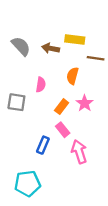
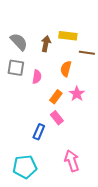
brown arrow: (51, 48) -> (46, 44), turned 91
gray square: (16, 102) -> (16, 68), moved
pink arrow: (79, 152) -> (72, 161), moved

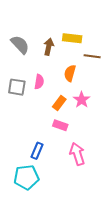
gray square: (16, 68) -> (17, 87), moved
pink rectangle: (57, 118) -> (60, 125), turned -32
blue rectangle: (39, 132) -> (37, 151), moved
pink arrow: (72, 161) -> (77, 154), moved

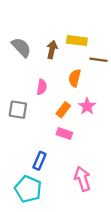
gray square: (17, 87) -> (18, 110), moved
pink arrow: (77, 154) -> (83, 179), moved
cyan pentagon: (26, 177) -> (28, 189), turned 30

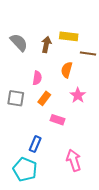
orange rectangle: (63, 110) -> (44, 98), moved

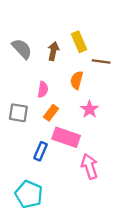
yellow rectangle: (69, 36) -> (79, 42), turned 60
pink rectangle: (57, 120) -> (66, 137), size x1.6
blue rectangle: (35, 144) -> (41, 151), moved
pink arrow: (74, 160) -> (89, 166), moved

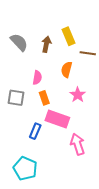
orange rectangle: (51, 113) -> (44, 98), turned -56

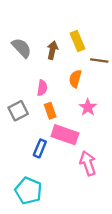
gray square: (16, 98) -> (18, 111), turned -36

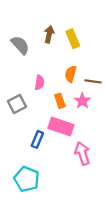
brown arrow: (52, 50) -> (49, 34), moved
brown line: (99, 60) -> (93, 81), moved
orange rectangle: (50, 111) -> (60, 101), moved

